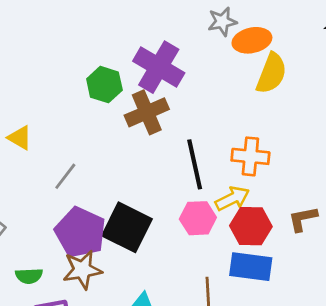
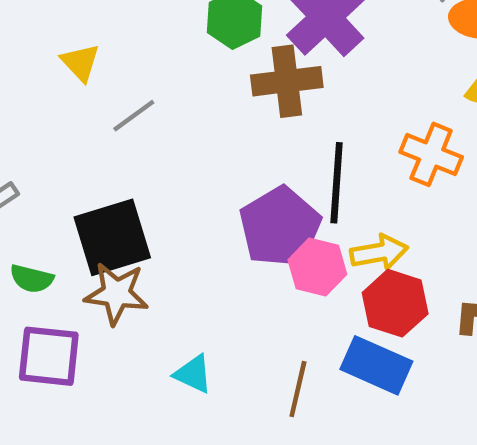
orange cross: (250, 156) -> (431, 154), moved
gray line: (65, 176) -> (134, 116), moved
black square: (127, 227) -> (112, 237), moved, turned 30
purple pentagon: (80, 232) -> (280, 227), moved

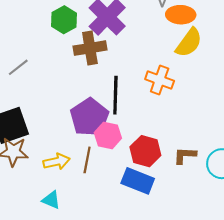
yellow arrow: (379, 252) -> (57, 162), moved
cyan triangle: (193, 374) -> (51, 200), moved
brown line: (298, 389) -> (87, 160), moved

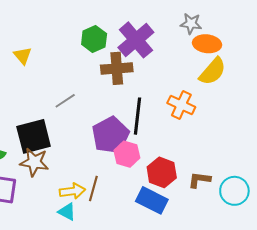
gray line: (18, 67) -> (65, 101), moved
brown line: (87, 160) -> (93, 189), moved
yellow arrow: (57, 162) -> (72, 191), moved

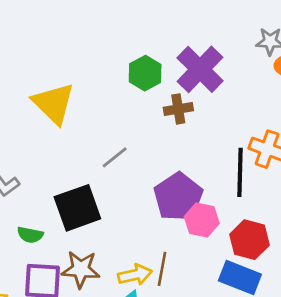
yellow triangle: (23, 56) -> (54, 103), size x1.8
brown cross: (117, 68) -> (178, 109), size x0.7
black line: (137, 116) -> (240, 172), moved
brown star: (34, 162) -> (81, 269), moved

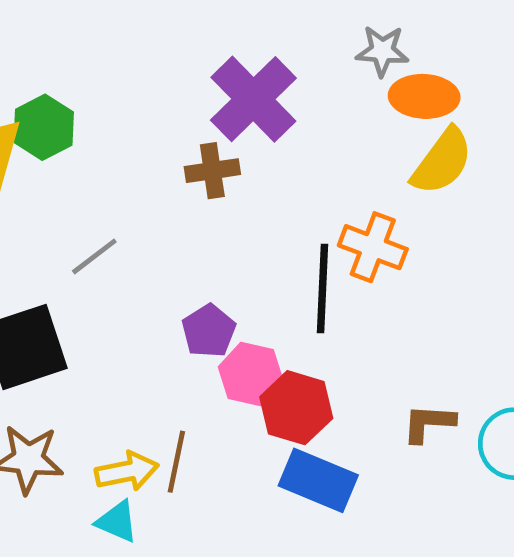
green hexagon: (145, 73) -> (44, 127), moved
purple pentagon: (178, 197) -> (209, 331), size x0.6
red hexagon: (250, 240) -> (296, 408), moved

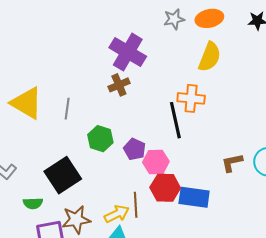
orange ellipse: (424, 96) -> (209, 18), moved
green hexagon: (44, 127) -> (100, 139), moved
gray line: (94, 256) -> (67, 109), moved, turned -30
red hexagon: (296, 408) -> (165, 188), moved

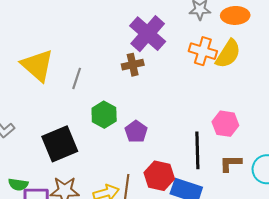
orange cross: (191, 98) -> (203, 51), moved
black line: (175, 120) -> (197, 150), moved
pink hexagon: (156, 162) -> (225, 124), moved
green semicircle: (33, 203) -> (18, 184), moved

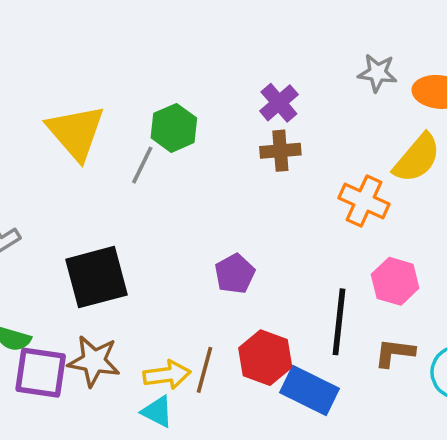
purple cross: (148, 34) -> (279, 103), size x0.6
orange cross: (203, 51) -> (364, 201), moved
brown cross: (133, 65) -> (280, 151), moved
green hexagon: (104, 115) -> (174, 128), moved

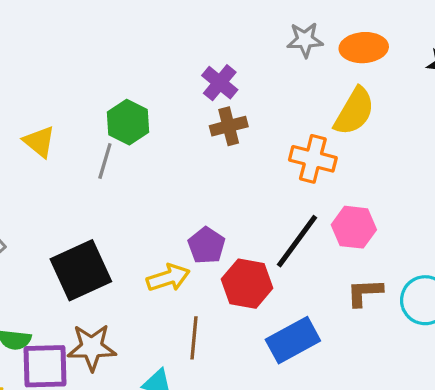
yellow triangle: (76, 132) -> (39, 142), size x0.6
black line: (339, 322) -> (297, 241), moved, turned 40
red hexagon: (265, 358) -> (247, 284), moved
yellow arrow: (167, 375) -> (168, 278), moved
blue rectangle: (309, 390) -> (293, 340), turned -45

